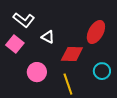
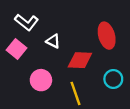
red ellipse: (96, 32) -> (107, 36), turned -45

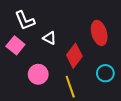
white L-shape: (26, 22) -> (25, 21), turned 30
red diamond: (80, 60) -> (74, 56), turned -55

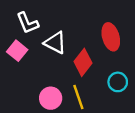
white triangle: (50, 38) -> (55, 43), size x1.5
pink circle: (38, 74) -> (51, 98), moved

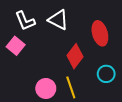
white triangle: (55, 43) -> (58, 20), moved

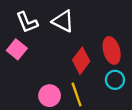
red ellipse: (100, 33) -> (112, 50), moved

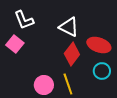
white triangle: (63, 21) -> (69, 27), moved
red ellipse: (112, 50) -> (99, 45), turned -55

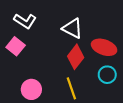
white L-shape: (24, 20) -> (25, 21), turned -35
pink circle: (44, 85) -> (31, 89), moved

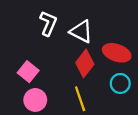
white L-shape: (25, 21) -> (48, 23), moved, turned -100
pink square: (16, 46) -> (28, 72), moved

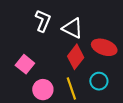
cyan circle: (120, 83) -> (99, 81), moved
pink circle: (35, 100) -> (43, 90), moved

